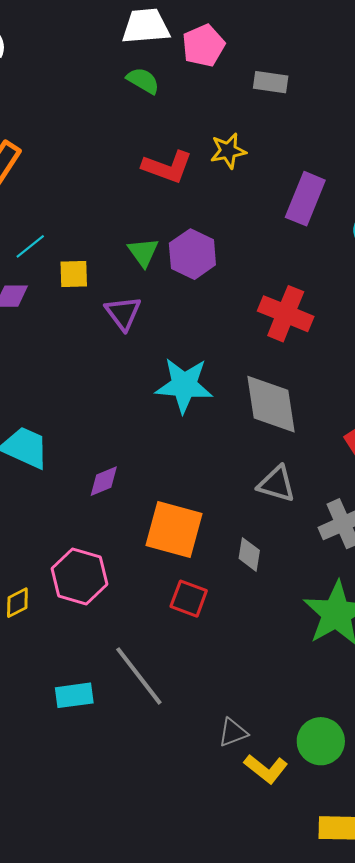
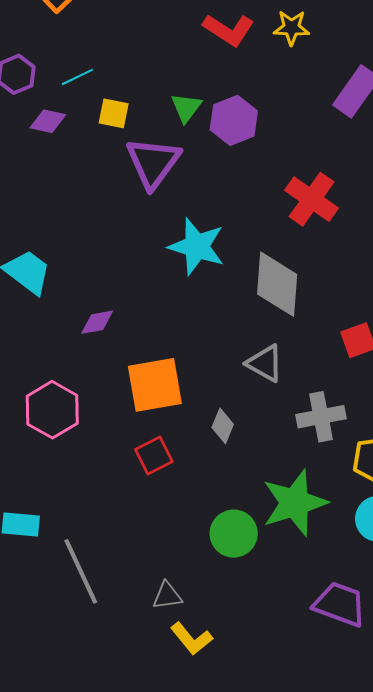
purple triangle: (123, 313) -> (153, 162), size x1.5
orange square: (174, 530) -> (155, 385), turned -38
red square: (189, 599) -> (154, 456), turned 30
gray line: (139, 676) -> (81, 571), moved
green circle: (321, 741) -> (234, 534), moved

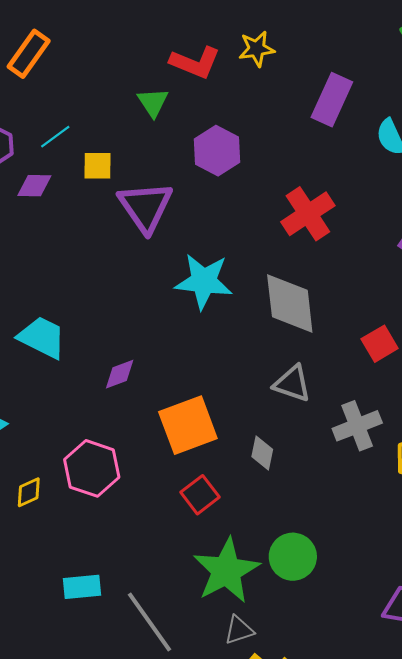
green triangle: (186, 108) -> (153, 102), moved
red cross: (312, 199) -> (308, 214), turned 32
green star: (295, 503) -> (226, 571), moved

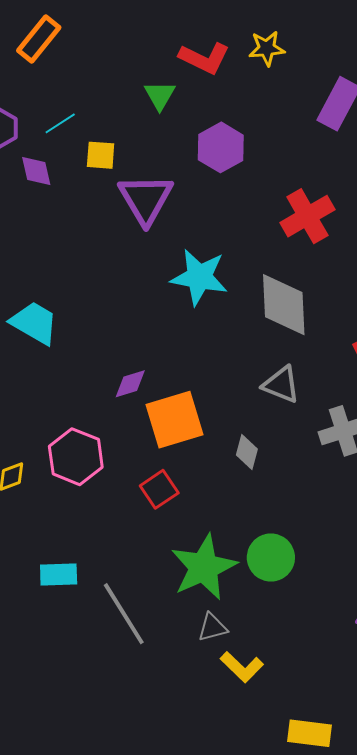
purple diamond: (34, 186) -> (36, 171), turned 72
purple diamond: (120, 374) -> (130, 384), moved
red square: (200, 495) -> (159, 489), moved

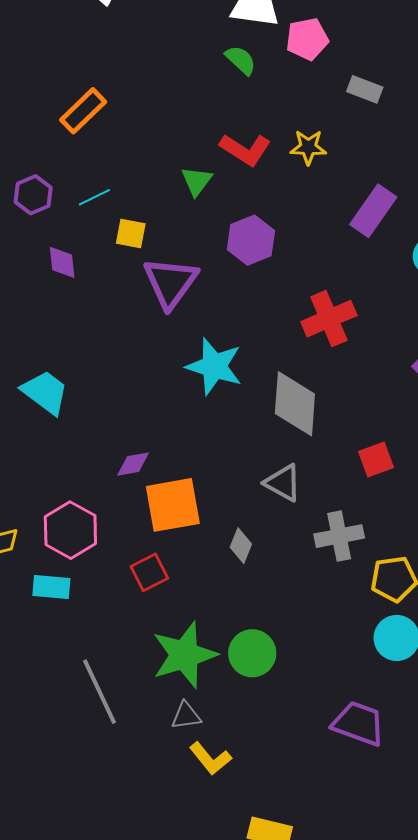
purple diamond: (36, 171) -> (62, 262), moved
cyan rectangle: (59, 574) -> (51, 587), moved

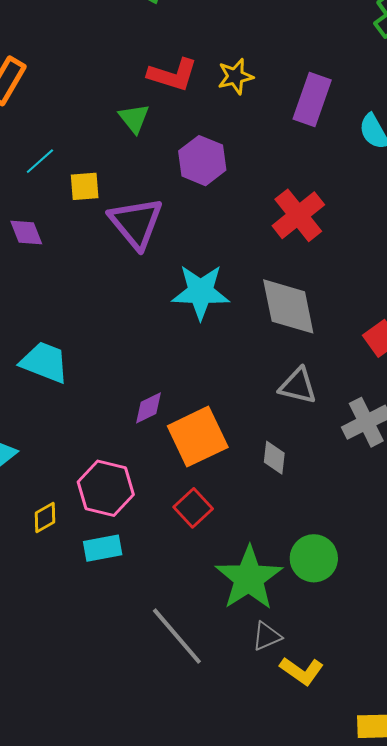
yellow star: (308, 147) -> (235, 76), moved

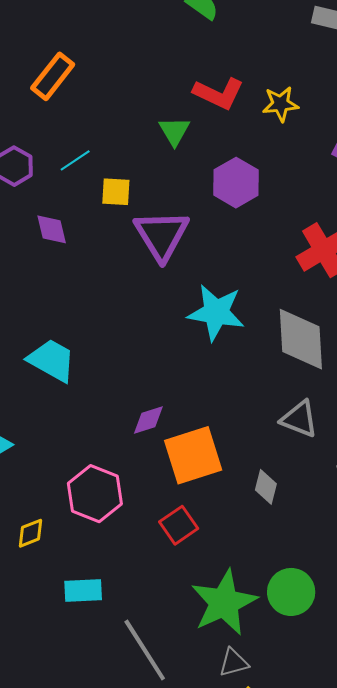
yellow diamond: (45, 517) -> (31, 533), moved
cyan rectangle: (103, 548) -> (83, 591), moved

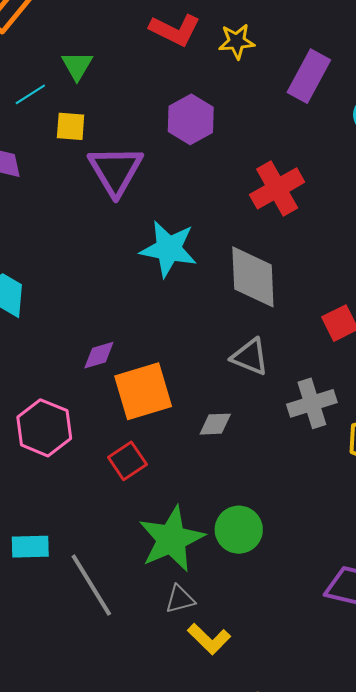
green triangle: (174, 131) -> (77, 66), moved
gray diamond: (266, 487) -> (215, 424), turned 72
cyan rectangle: (83, 591) -> (30, 547), moved

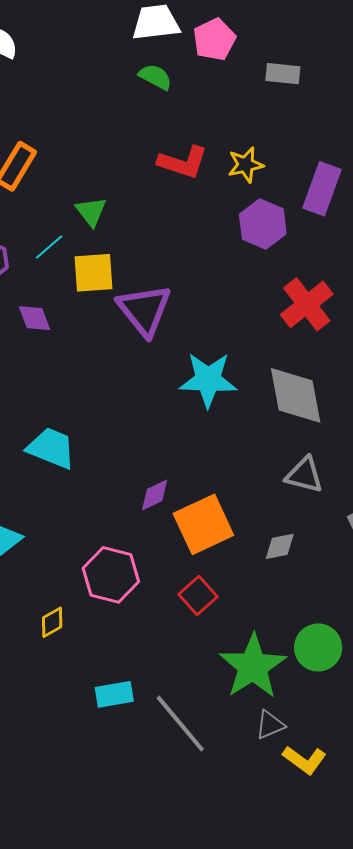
purple hexagon: (191, 119) -> (263, 224), moved
yellow square: (71, 126) -> (93, 273), size x1.4

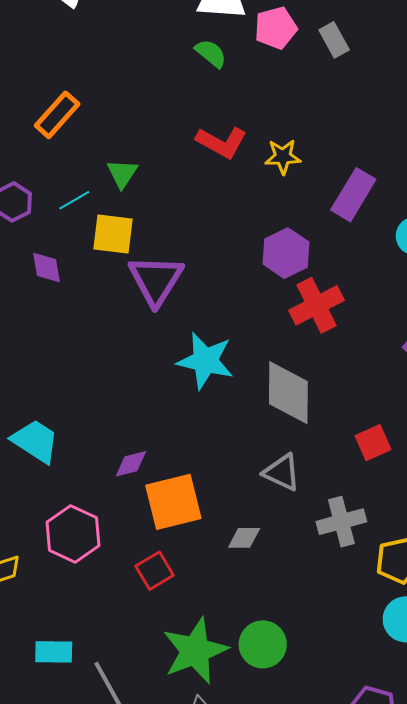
gray rectangle: (283, 74) -> (334, 40), moved, turned 44
purple hexagon: (263, 224) -> (286, 253), moved
cyan trapezoid: (51, 448) -> (35, 441), moved

